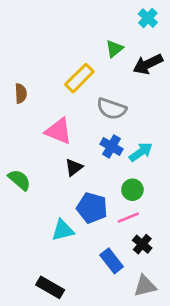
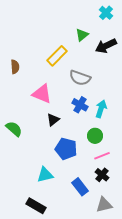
cyan arrow: (141, 152) -> (101, 109), turned -36
pink line: (128, 218) -> (102, 156), moved
cyan triangle: (63, 230) -> (45, 175), moved

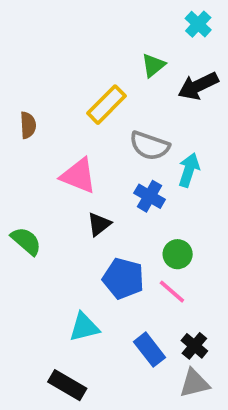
cyan arrow: (101, 109) -> (189, 170), moved
pink line: (102, 156) -> (172, 292), moved, turned 63
black cross: (102, 175) -> (194, 346), moved

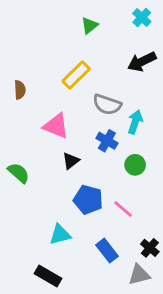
green triangle: (153, 65) -> (90, 25), moved
green circle: (178, 254) -> (135, 165), moved
black cross: (194, 346) -> (150, 248), moved

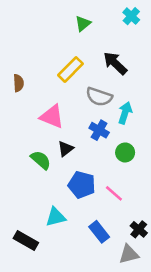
black arrow: (142, 62) -> (115, 63), moved, turned 70
green semicircle: (19, 173) -> (41, 160), moved
black rectangle: (48, 276) -> (26, 241), moved

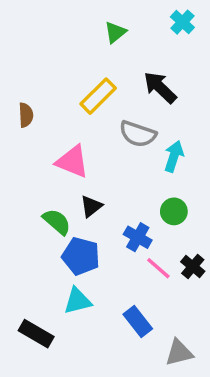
blue cross: (99, 130) -> (138, 237), moved
blue pentagon: (82, 185) -> (81, 256), moved
black cross: (139, 229) -> (193, 266), moved

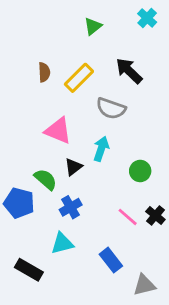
brown semicircle: (26, 115) -> (44, 72), moved
cyan arrow: (174, 156) -> (101, 149), moved
blue cross: (138, 237) -> (71, 207), moved, turned 30
blue pentagon: (81, 256) -> (19, 203), moved

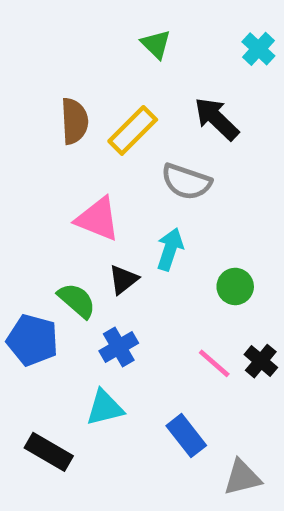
cyan cross: (147, 18) -> (258, 49), moved
green triangle: (93, 26) -> (156, 44), turned -36
brown semicircle: (44, 72) -> (74, 121), size x1.4

